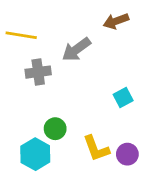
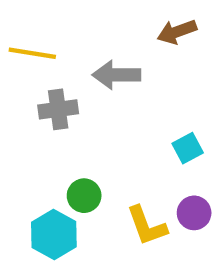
gray arrow: (76, 49) -> (116, 75), turned 36
purple circle: (127, 154) -> (194, 213), moved

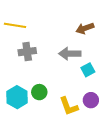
brown arrow: (177, 32) -> (85, 28), moved
gray arrow: (116, 75) -> (70, 54), moved
cyan hexagon: (54, 234) -> (17, 97), moved

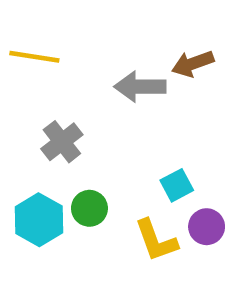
gray cross: (27, 52) -> (62, 142), moved, turned -30
gray arrow: (70, 54) -> (140, 87), moved
cyan square: (88, 70) -> (177, 185), moved

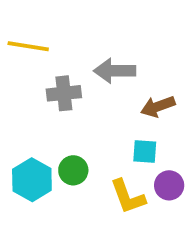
brown arrow: (193, 64) -> (158, 106), moved
gray cross: (62, 142) -> (64, 93), moved, turned 32
cyan square: (177, 185) -> (145, 152), turned 32

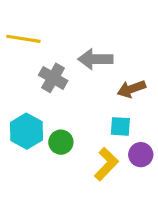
gray cross: (64, 93) -> (53, 78), turned 36
cyan hexagon: (32, 180) -> (26, 131), moved
yellow L-shape: (128, 197) -> (106, 164), turned -116

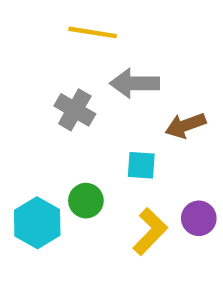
yellow line: (23, 39) -> (93, 32), moved
cyan square: (120, 126) -> (141, 165), moved
cyan hexagon: (26, 131) -> (37, 223), moved

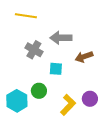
yellow line: (93, 32) -> (26, 16), moved
cyan square: (141, 165) -> (56, 69), moved

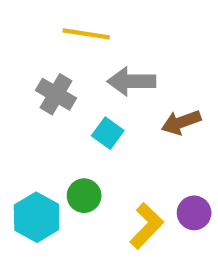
yellow line: (26, 16) -> (86, 34), moved
gray cross: (34, 50) -> (56, 94), moved
cyan square: (56, 69) -> (108, 133), moved, turned 32

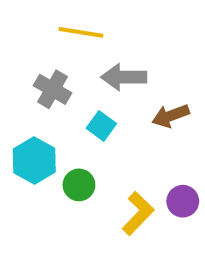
cyan hexagon: (37, 217) -> (34, 161), moved

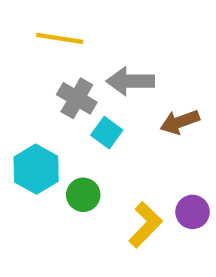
yellow line: (81, 32) -> (60, 38), moved
gray cross: (53, 89) -> (77, 98), moved

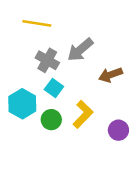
gray arrow: (130, 81) -> (80, 50), turned -40
cyan square: (107, 133) -> (54, 88), moved
yellow L-shape: (145, 225) -> (83, 114), moved

